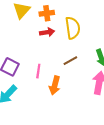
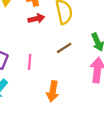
orange arrow: (55, 85) -> (53, 91), moved

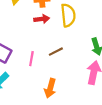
brown line: (64, 48) -> (56, 52), moved

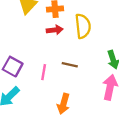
brown line: (56, 52) -> (70, 65), turned 40

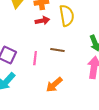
orange arrow: (64, 104) -> (54, 85), turned 36

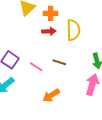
pink line: (35, 58) -> (36, 67), turned -72

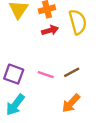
brown line: (59, 62) -> (72, 72), moved, turned -32

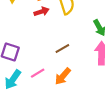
pink line: (46, 75) -> (38, 73), moved, turned -48

